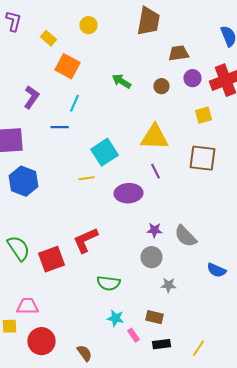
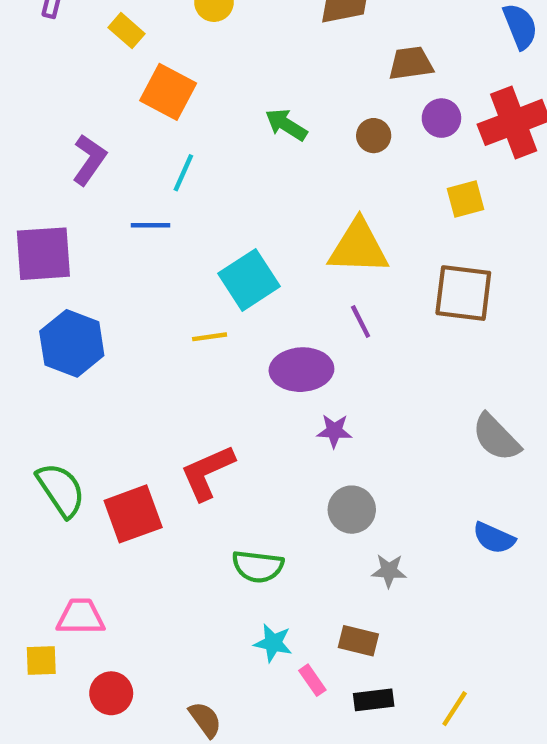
purple star: (154, 230) -> (334, 431), moved
gray semicircle: (186, 236) -> (496, 437), moved
red circle: (42, 341) -> (111, 693), size x0.7

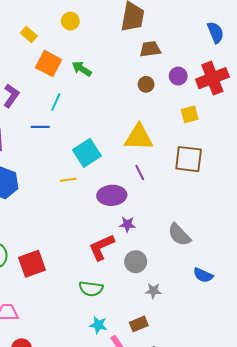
brown trapezoid: (411, 63) -> (150, 49), moved
green arrow: (286, 125) -> (82, 69), moved
gray semicircle: (496, 437) -> (179, 235), moved
red L-shape: (207, 472) -> (101, 247), moved
brown rectangle: (358, 641) -> (139, 324), turned -36

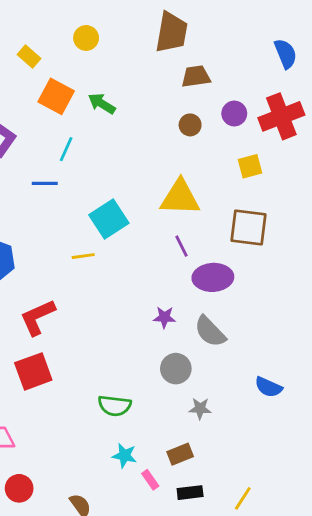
purple ellipse: (112, 195) -> (213, 277), moved
gray semicircle: (179, 235) -> (210, 332), moved
red L-shape: (101, 247) -> (38, 317), moved

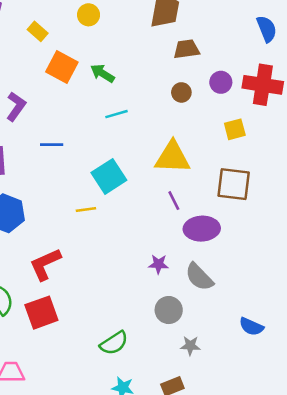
red cross: (281, 116) -> (263, 85), turned 30
cyan line: (66, 149) -> (117, 114), moved, turned 50
green semicircle: (115, 406) -> (114, 343), turned -40

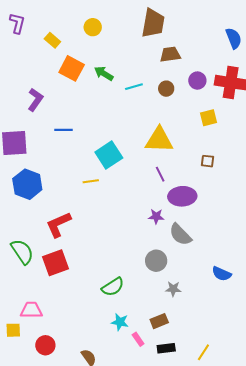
cyan line: (117, 114) -> (134, 87), moved
brown square: (234, 184) -> (207, 161), size x0.5
purple star: (158, 264) -> (156, 216), moved

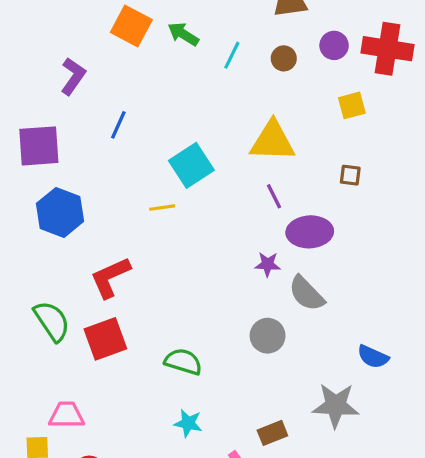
cyan line: (134, 87) -> (232, 55), turned -48
blue line: (64, 130) -> (118, 125), turned -66
green semicircle: (113, 287) -> (183, 362), moved, turned -130
gray star: (173, 289) -> (336, 405), moved, size x1.8
cyan star: (120, 322) -> (188, 423), moved

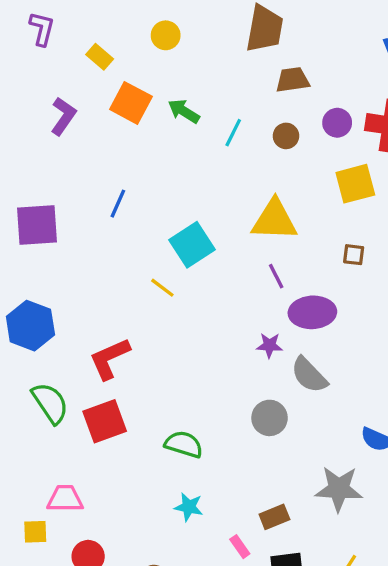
purple L-shape: (73, 76) -> (63, 116), moved
yellow square: (352, 105) -> (355, 184), size x1.4
yellow line: (162, 208) -> (162, 288), turned 45
blue hexagon: (60, 212) -> (30, 326), moved

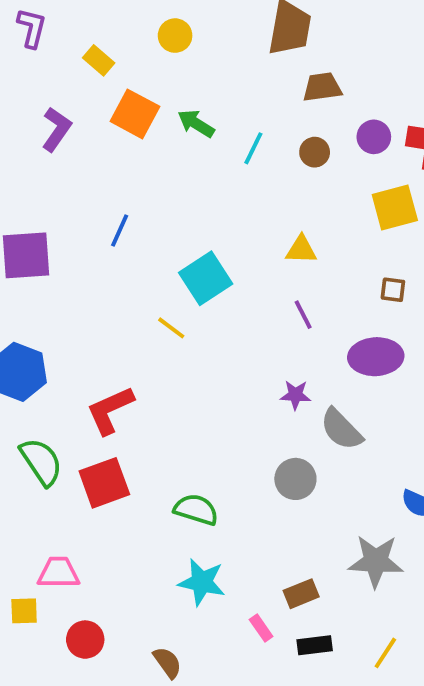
yellow triangle: (274, 220) -> (301, 250), size x0.6
purple ellipse: (312, 312) -> (376, 357), moved
cyan star: (189, 507) -> (202, 582), size x1.4

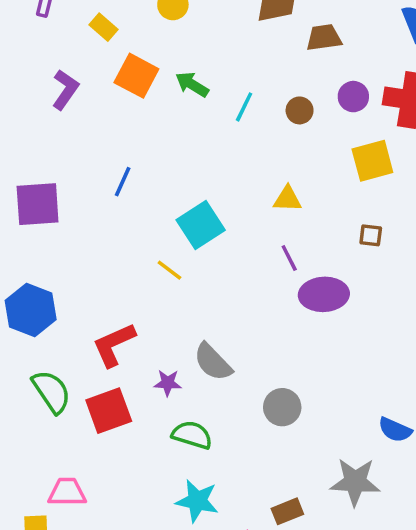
brown trapezoid: (322, 87) -> (324, 38), moved
purple ellipse: (376, 357) -> (324, 294), moved
purple star: (295, 395) -> (168, 383), moved
gray semicircle: (341, 429) -> (213, 362), moved

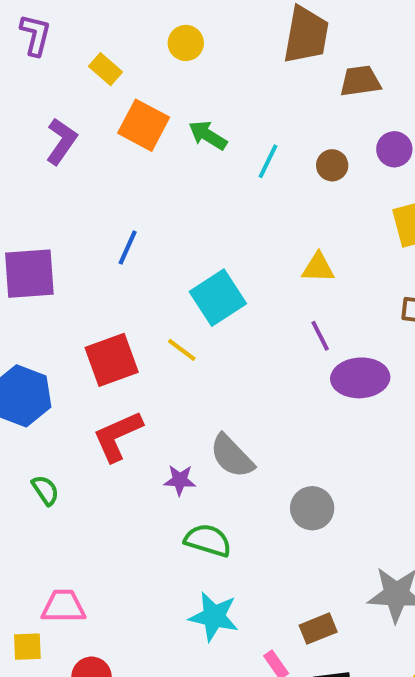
green semicircle: (51, 392) -> (45, 490), size x0.6
red square: (109, 411) -> (112, 360), moved

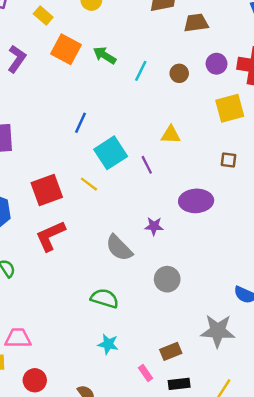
blue line: (128, 248) -> (81, 123), moved
purple line: (320, 336) -> (147, 165), moved
purple star: (180, 480) -> (154, 226), moved
cyan star: (214, 617) -> (108, 344), size x0.7

